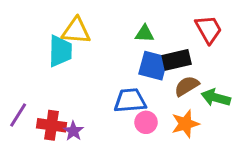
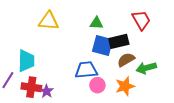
cyan trapezoid: (60, 51) -> (26, 61), moved
green arrow: (216, 98) -> (146, 68), turned -30

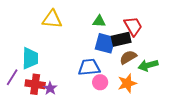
red trapezoid: (141, 20) -> (133, 26), moved

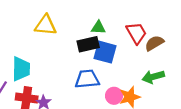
black rectangle: (121, 39) -> (88, 44), moved
brown semicircle: (128, 57) -> (154, 43), moved
pink circle: (100, 82) -> (114, 96), moved

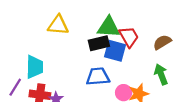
green triangle: (98, 27) -> (109, 27), size x1.6
red trapezoid: (136, 33) -> (129, 37), moved
green arrow: (153, 77) -> (161, 74), turned 84

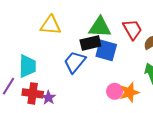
red trapezoid: (129, 37) -> (132, 29), moved
blue trapezoid: (98, 77) -> (75, 62), moved, turned -45

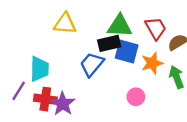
orange star: (129, 92) -> (152, 63), moved
purple star: (48, 98) -> (63, 104), size x1.5

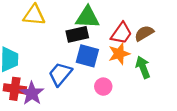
red trapezoid: (156, 28) -> (121, 33), moved, turned 65
blue square: (127, 51) -> (87, 56), moved
blue trapezoid: (92, 64) -> (60, 74), moved

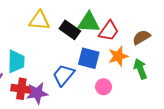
red trapezoid: (121, 33) -> (109, 31), moved
black rectangle: (77, 34) -> (70, 30), moved, turned 48
purple star: (32, 93) -> (37, 93), turned 30

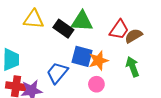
red trapezoid: (109, 31) -> (119, 30), moved
orange star: (118, 56) -> (98, 61), moved

